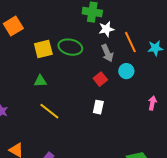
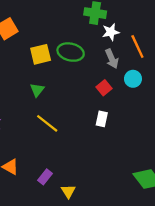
green triangle: (40, 81) -> (37, 90), turned -48

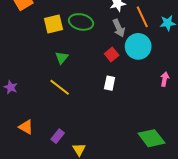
cyan circle: (133, 79) -> (138, 46), size x1.6
green triangle: (37, 90) -> (62, 58), moved

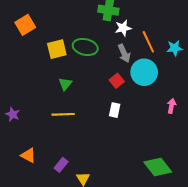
yellow line: (60, 87) -> (63, 114), turned -40

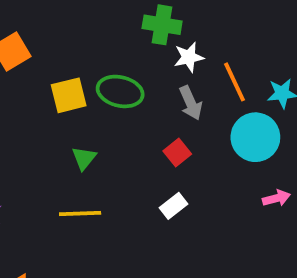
cyan circle: (144, 72) -> (255, 137), moved
pink arrow: (171, 106) -> (276, 198), turned 64
white rectangle: (115, 110) -> (173, 206), turned 40

